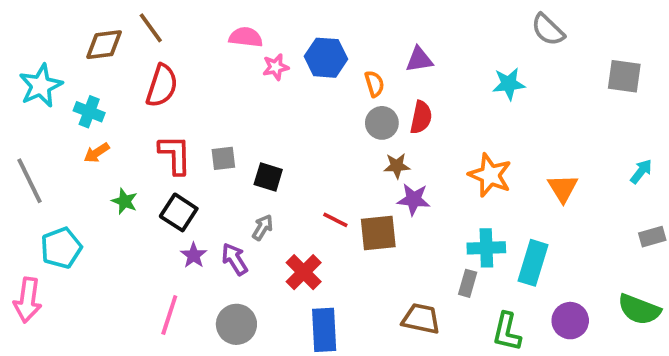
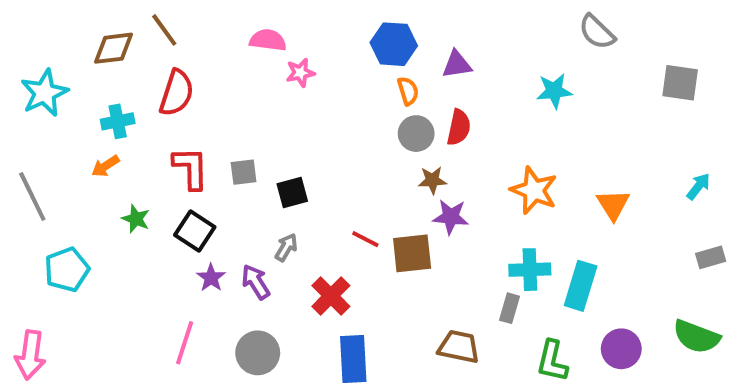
blue hexagon: (326, 58) -> (394, 44), moved
cyan cross: (89, 112) -> (118, 121), moved, turned -32
black square: (268, 177) -> (292, 192), turned -32
pink arrow: (28, 300) -> (30, 355), moved

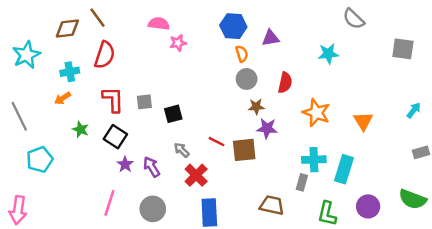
red semicircle: (459, 127) -> (285, 83), moved
gray arrow: (286, 247) -> (182, 150), moved, turned -77

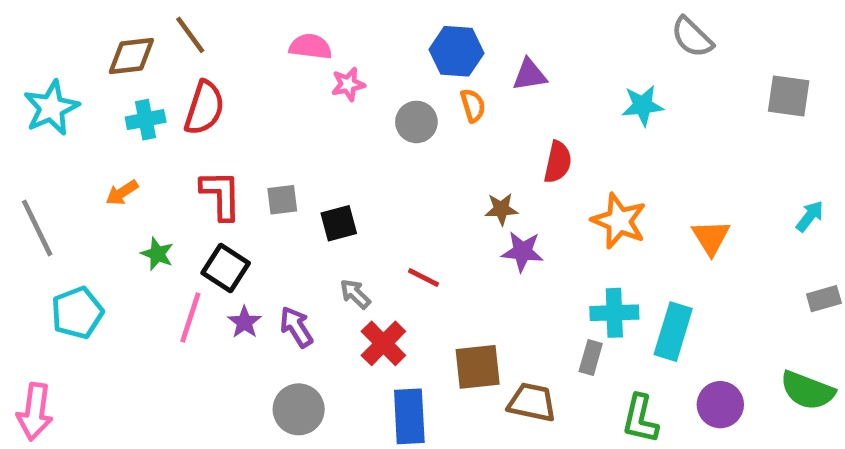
cyan cross: (70, 72) -> (146, 120), moved
gray circle: (247, 79) -> (416, 122), moved
brown square: (244, 150) -> (478, 367), moved
pink line: (109, 203) -> (190, 317), moved

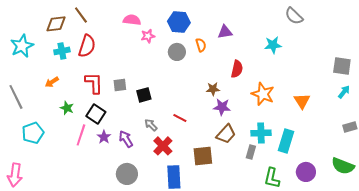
blue hexagon: (456, 51) -> (179, 22), moved
gray square: (789, 96) -> (342, 66), moved
brown trapezoid: (532, 402) -> (226, 134), moved, turned 120

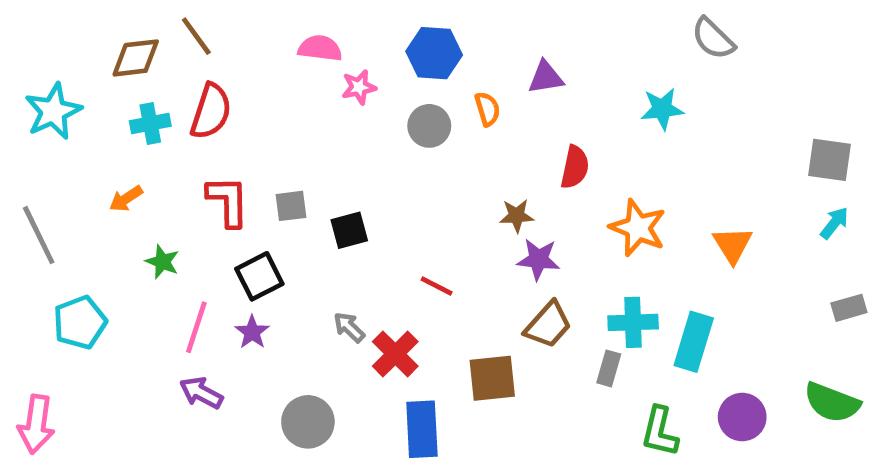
black square: (96, 114) -> (259, 276), moved, turned 30
gray arrow: (151, 125) -> (349, 327), moved
purple arrow: (126, 139) -> (201, 393), moved, turned -30

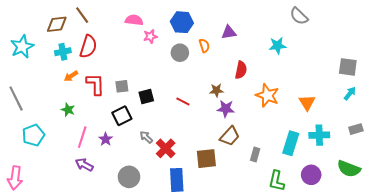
orange arrow: (126, 199) -> (71, 76), moved
black square: (259, 276) -> (122, 116), moved
red line: (437, 286) -> (183, 102), moved
cyan cross: (633, 322) -> (319, 135), moved

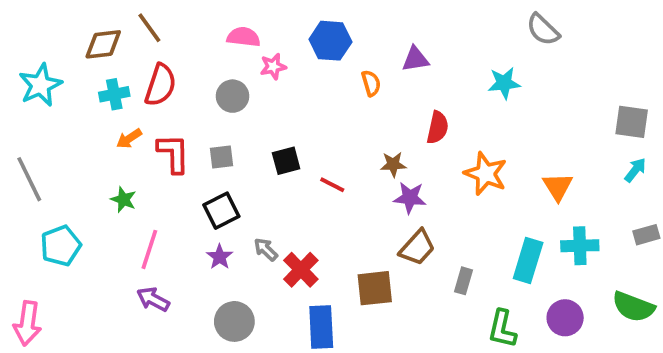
gray circle: (180, 53) -> (233, 96), moved
black square: (146, 96) -> (286, 161), moved
purple star: (106, 139) -> (220, 257), moved

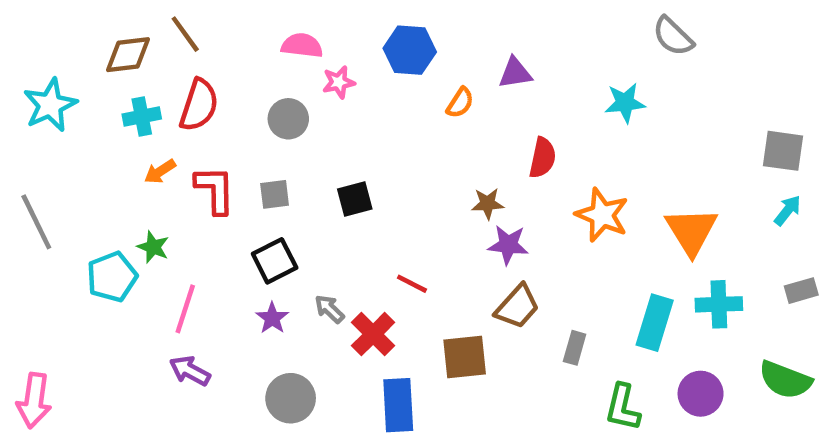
orange semicircle: (371, 83) -> (460, 103), turned 50
red line: (332, 185) -> (412, 284), moved
orange triangle: (558, 187) -> (691, 231), size x1.4
cyan pentagon: (61, 246) -> (112, 277), moved

